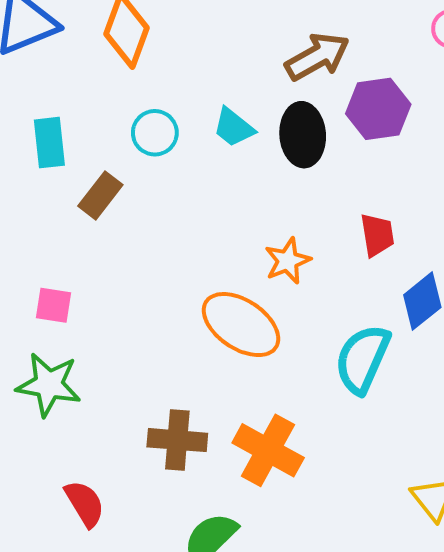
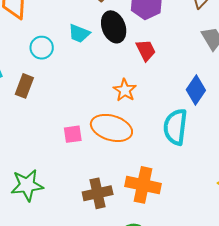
red trapezoid: (377, 235) -> (146, 50), moved
pink square: (53, 305) -> (73, 134), moved

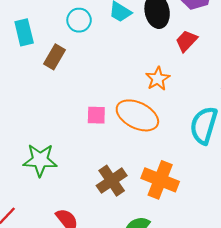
red trapezoid: (146, 50) -> (186, 41), turned -120
brown cross: (98, 193) -> (112, 181), turned -32

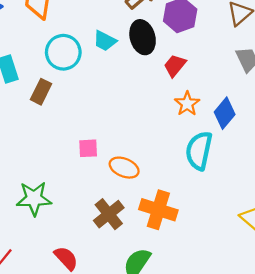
cyan circle: (79, 20) -> (63, 52), size x1.4
orange star: (158, 79) -> (187, 104), moved
orange ellipse: (137, 115) -> (124, 168), moved, size x0.7

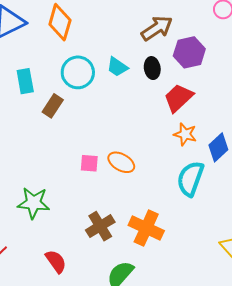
black ellipse: (143, 37) -> (152, 68), size x0.7
red trapezoid: (175, 65) -> (178, 98), size x1.4
orange star: (187, 104) -> (185, 134), turned -30
orange ellipse: (124, 168) -> (121, 162), moved

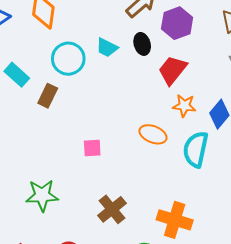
cyan rectangle: (25, 81) -> (17, 75), turned -30
orange ellipse: (121, 162) -> (153, 134), moved
orange cross: (146, 228) -> (175, 220), moved

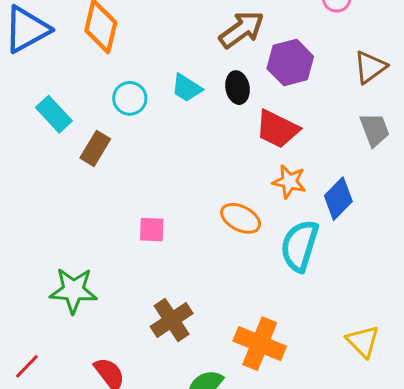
cyan circle: (68, 59) -> (130, 98), size x0.7
red trapezoid: (172, 70) -> (277, 129), turned -108

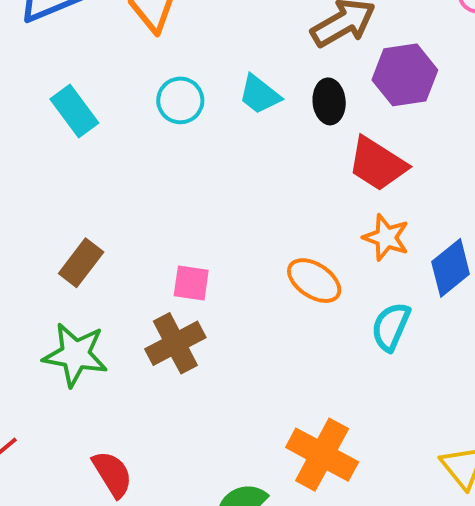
brown rectangle: (95, 148) -> (81, 263), moved
cyan semicircle: (300, 246) -> (391, 327), size x0.7
brown cross: (172, 320) -> (175, 343), moved

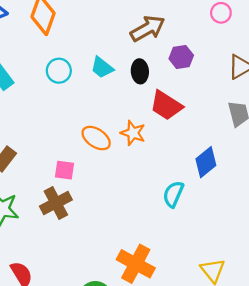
purple hexagon: (405, 75) -> (181, 57), size x0.7
orange star: (386, 237) -> (133, 133), moved
orange ellipse: (314, 281) -> (96, 138), moved

